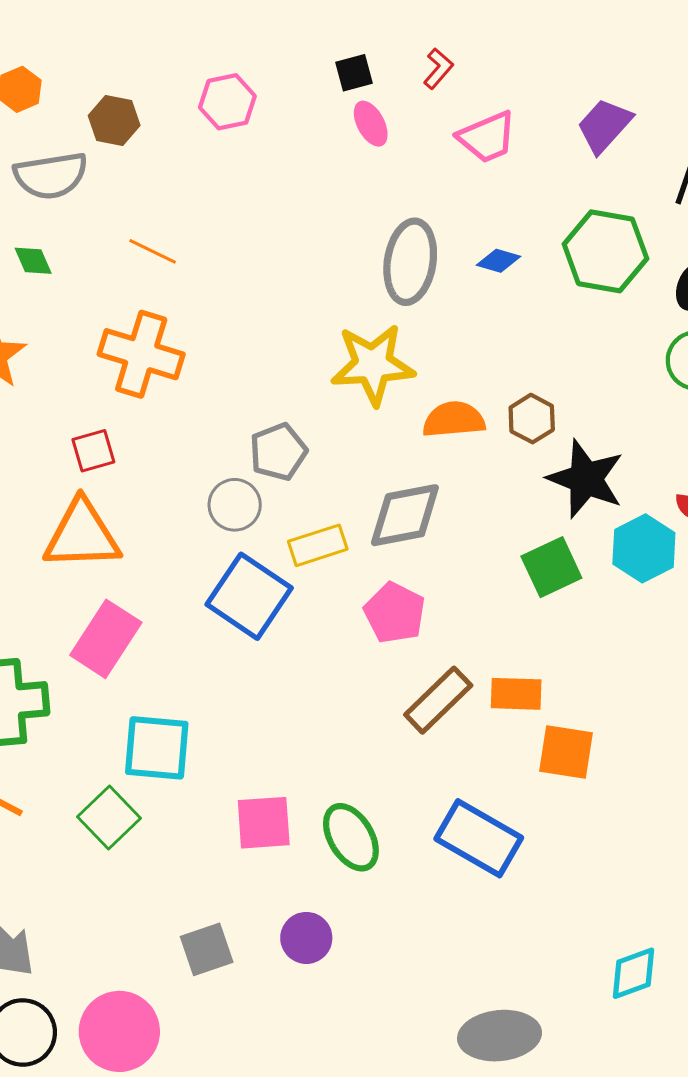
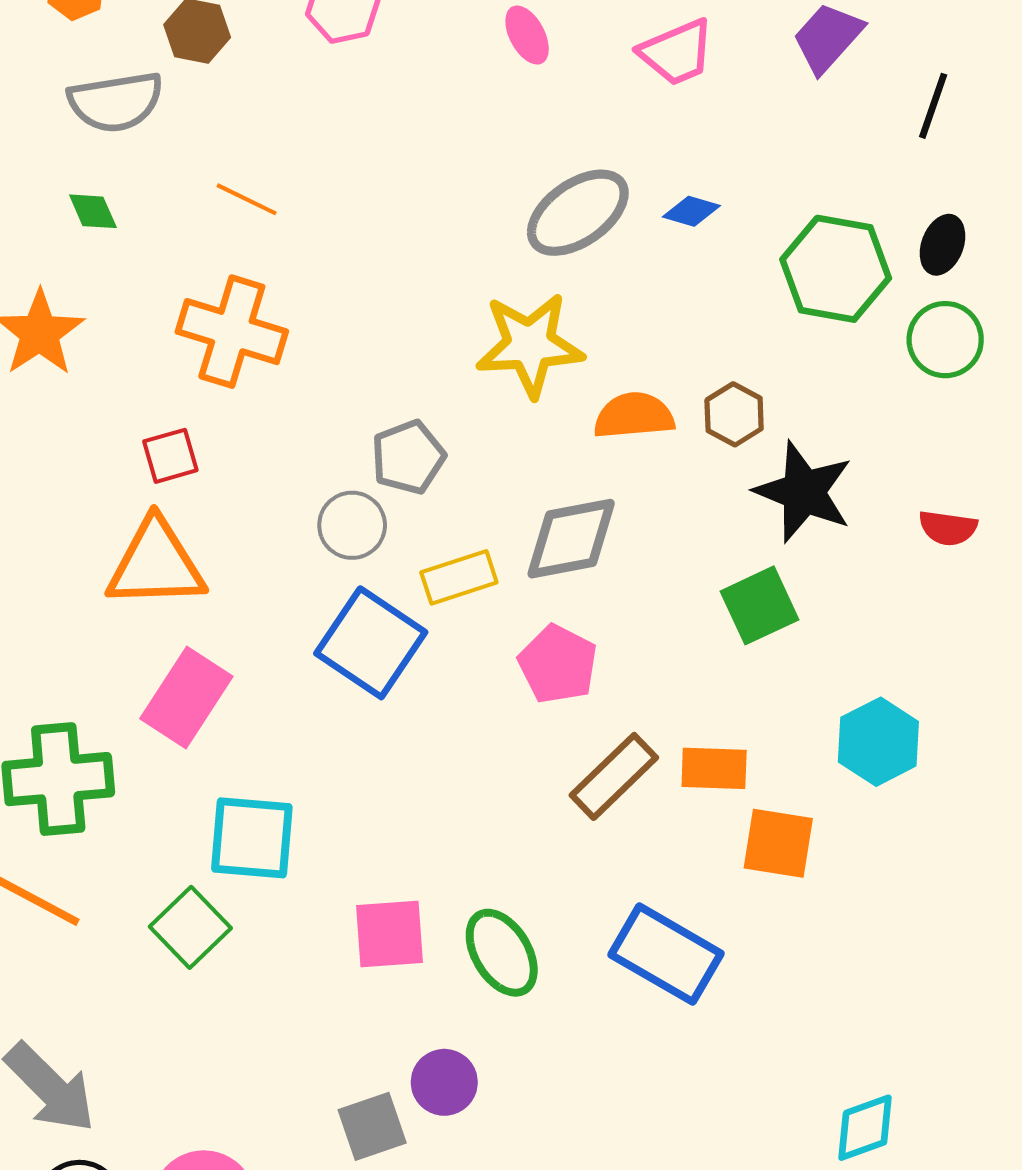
green hexagon: (605, 251) -> (836, 269), moved
gray ellipse: (410, 262) -> (578, 213), turned 46
cyan hexagon: (644, 548) -> (878, 742), moved
gray square: (207, 949) -> (372, 1126), moved

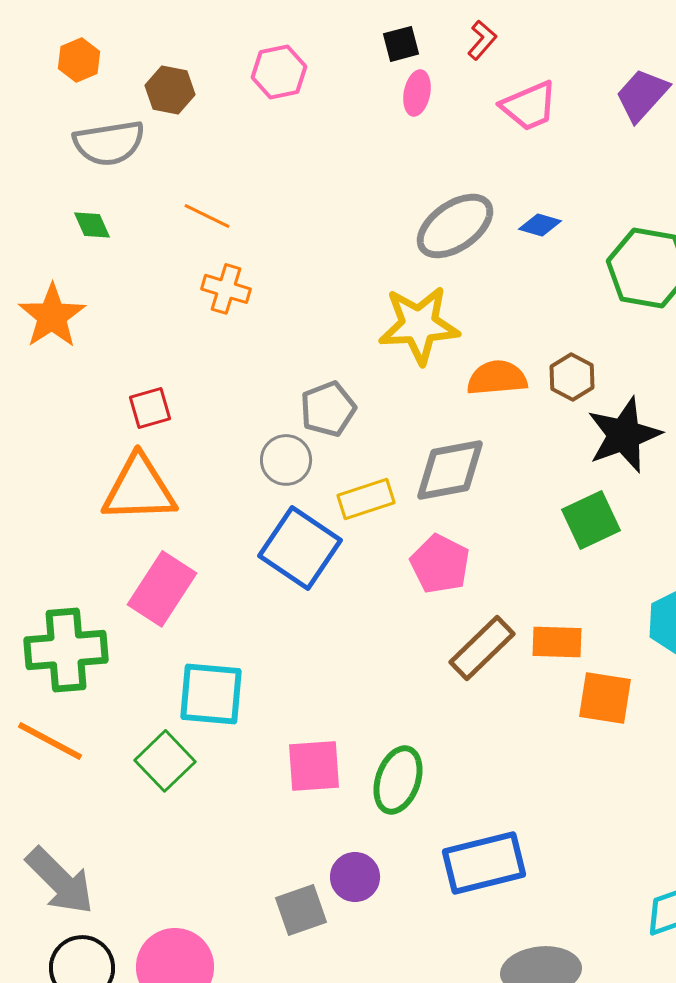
pink ellipse: (527, 35) -> (417, 93), turned 39
orange cross: (232, 332) -> (226, 289), moved, size x0.6
black star: (804, 492) -> (624, 435), turned 30
green ellipse: (502, 953) -> (398, 780), turned 50
blue rectangle: (666, 954) -> (484, 863), moved, turned -44

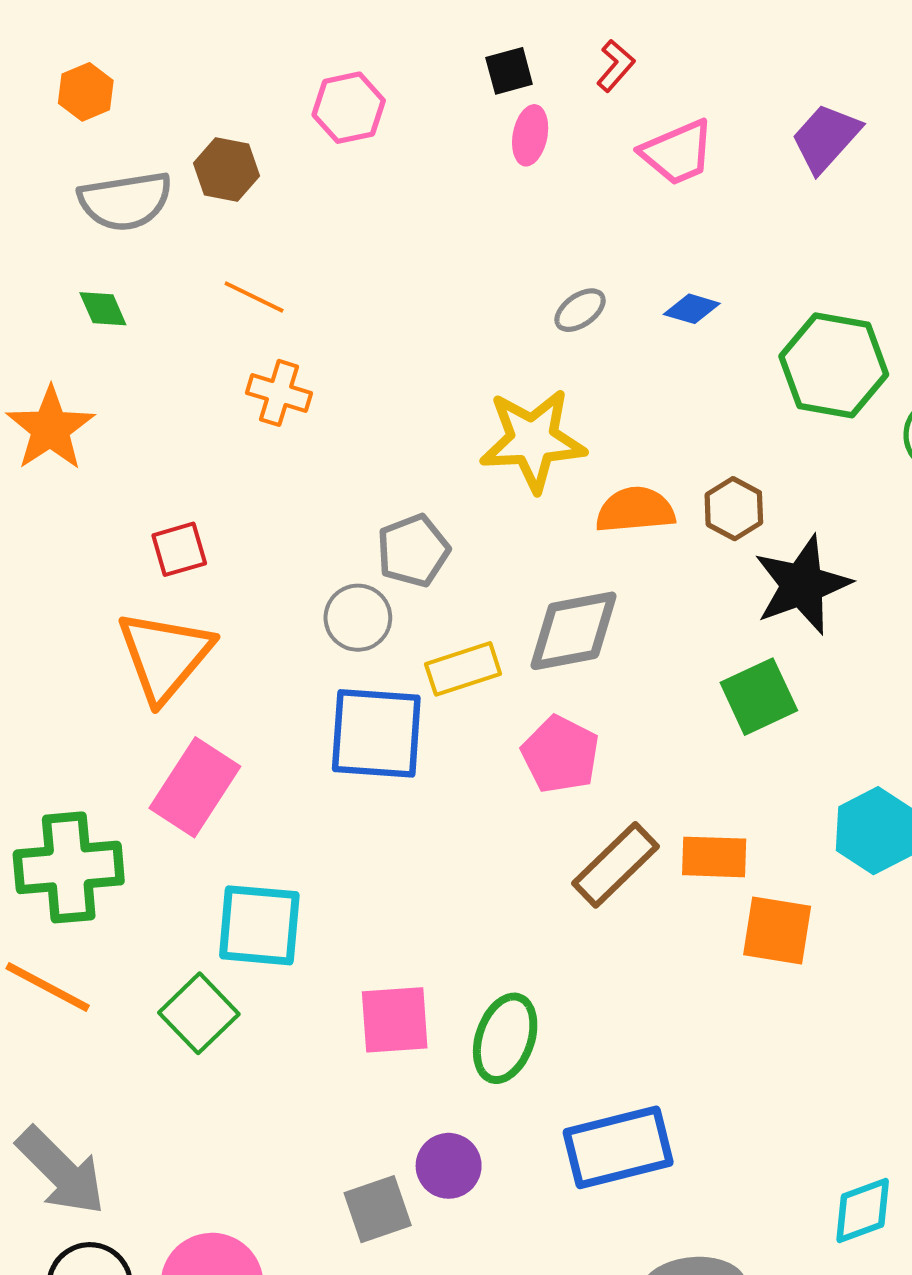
brown hexagon: (170, 90) -> (226, 169), moved
gray ellipse: (455, 226) -> (580, 310), size x0.5
orange triangle: (139, 489) -> (165, 656), turned -48
blue square: (300, 548) -> (376, 733), turned -30

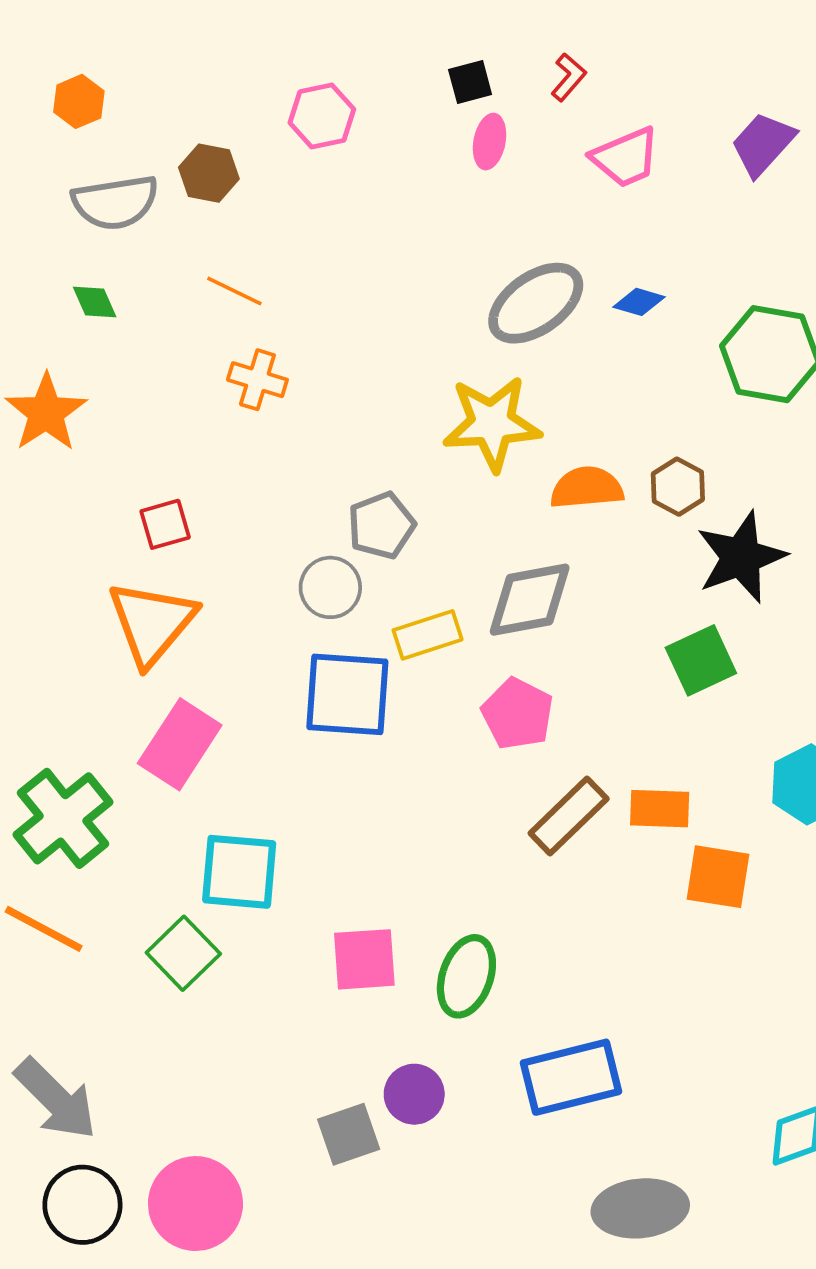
gray ellipse: (580, 310) -> (536, 303), size x2.0
green cross: (69, 867) -> (63, 818), turned -34

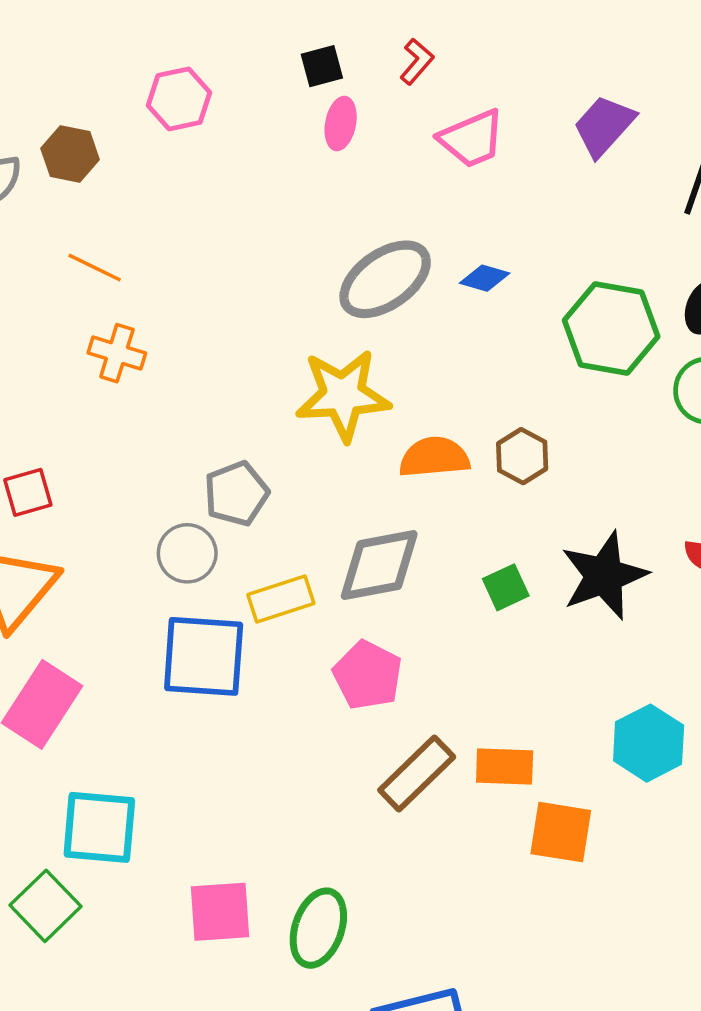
black star: (741, 557) -> (604, 576), moved
green square: (701, 660) -> (506, 587), moved, size x0.7

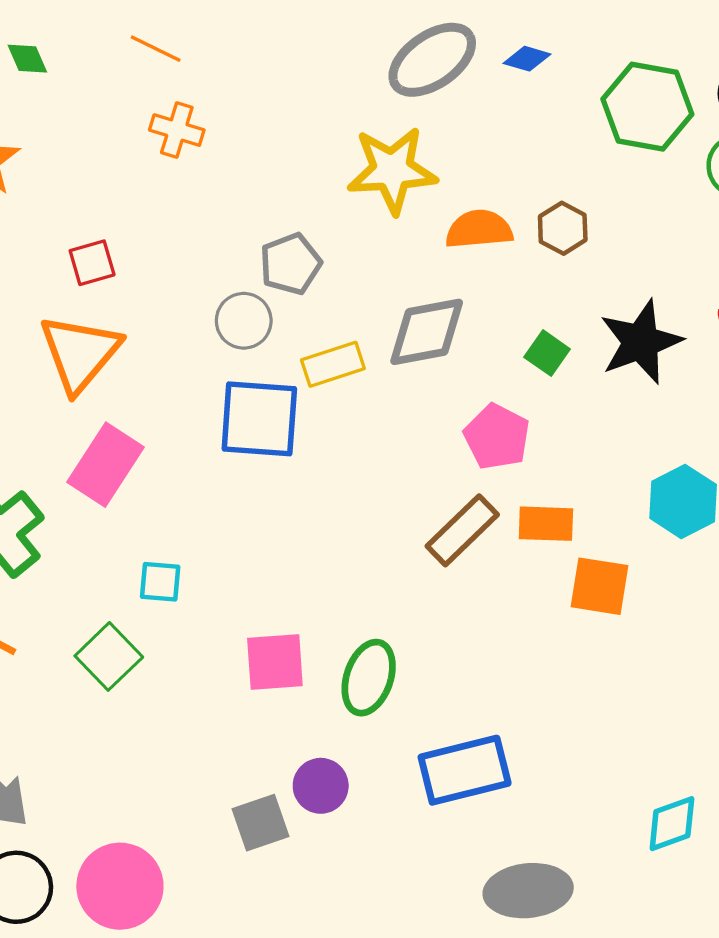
green square: (506, 587) -> (547, 353), turned -30
pink pentagon: (368, 675) -> (497, 437), moved
cyan square: (99, 827) -> (160, 582), size x0.6

